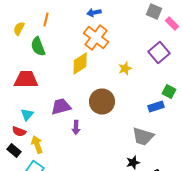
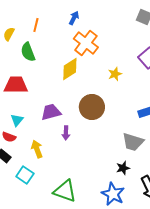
blue arrow: (94, 12) -> (74, 18), moved, turned 128
yellow arrow: (37, 144) -> (37, 149), moved

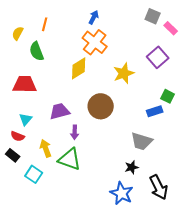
blue arrow: (74, 18) -> (94, 17), moved
yellow star: (115, 74) -> (124, 73), size x1.5
green triangle: (65, 191) -> (70, 159), moved

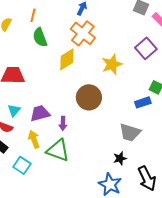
green semicircle: (37, 51) -> (40, 37), moved
purple trapezoid: (60, 111) -> (40, 113), moved

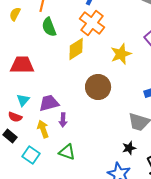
purple arrow: (63, 123) -> (63, 120), moved
green triangle: (58, 150) -> (67, 152), moved, size x0.7

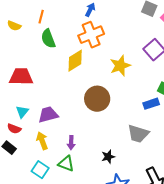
yellow semicircle: (15, 14) -> (14, 26), turned -96
orange cross: (92, 23) -> (91, 35), turned 30
purple arrow: (63, 120) -> (71, 143), moved
black star: (129, 148) -> (108, 157), moved
cyan square: (31, 155) -> (40, 170), moved

